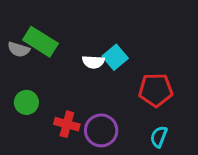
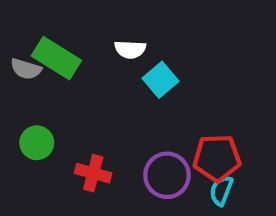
white semicircle: (93, 62) -> (130, 49), moved
red pentagon: (156, 90) -> (217, 158), moved
purple circle: (101, 130) -> (167, 175), moved

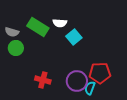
green rectangle: (56, 58) -> (38, 27), moved
green circle: (37, 143) -> (16, 48), moved
cyan semicircle: (221, 190) -> (90, 88), moved

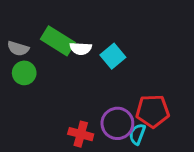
white semicircle: (60, 23) -> (81, 48), moved
red cross: (43, 80) -> (81, 134), moved

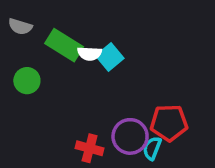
gray semicircle: (18, 48) -> (20, 27), moved
cyan square: (113, 56) -> (110, 57), moved

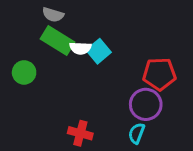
gray semicircle: (20, 27) -> (53, 15), moved
red pentagon: (169, 123) -> (159, 74), moved
purple circle: (130, 136) -> (146, 104), moved

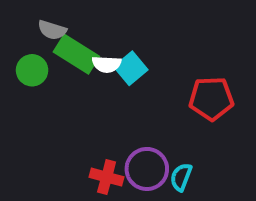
gray semicircle: (53, 15) -> (52, 30), moved
green circle: (24, 72) -> (32, 70), moved
purple circle: (146, 104) -> (147, 169), moved

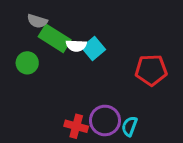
green circle: (32, 70) -> (27, 63), moved

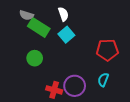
white semicircle: (76, 46) -> (63, 14), moved, turned -112
green circle: (27, 63) -> (35, 58), moved
cyan semicircle: (129, 126) -> (103, 80), moved

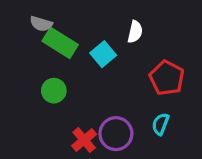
white semicircle: (63, 14) -> (135, 32), moved, turned 32
red pentagon: (107, 50) -> (167, 78), turned 30
red cross: (54, 90) -> (84, 140), turned 35

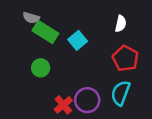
white semicircle: (135, 32) -> (121, 24), moved
cyan semicircle: (160, 124) -> (121, 93), size x1.5

